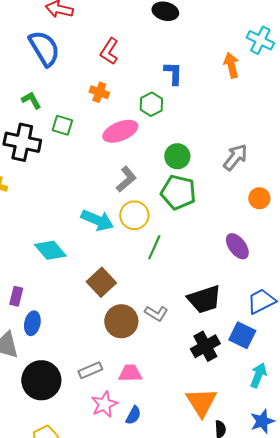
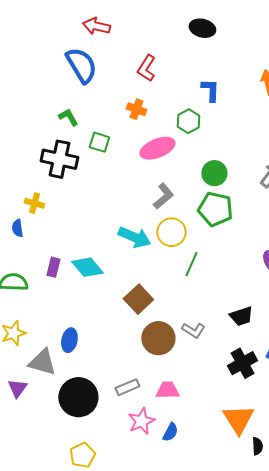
purple rectangle: (16, 296) -> (53, 267), moved
black trapezoid: (204, 299) -> (241, 316), size x0.7

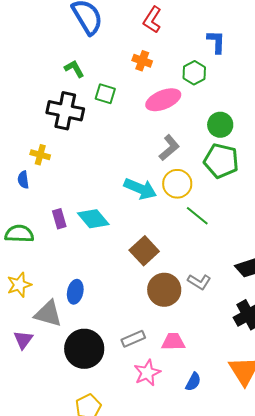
green line: (191, 264) -> (197, 216), turned -75
purple rectangle: (53, 267) -> (59, 219), turned -30
blue semicircle: (170, 432) -> (193, 382), moved

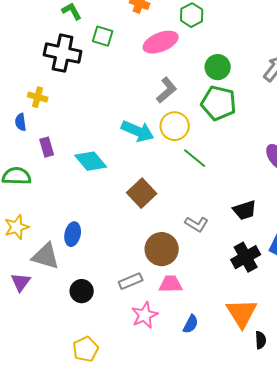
purple rectangle: (59, 219) -> (47, 147), moved
brown circle: (164, 290) -> (162, 249), moved
black circle: (84, 349) -> (82, 291), size x0.6

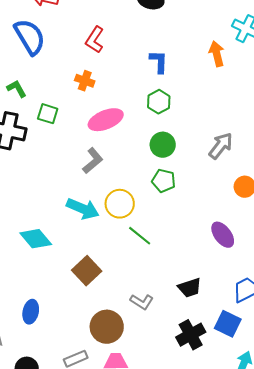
green hexagon: (192, 15) -> (159, 102), moved
gray L-shape: (167, 90) -> (93, 161), moved
green pentagon: (219, 103) -> (164, 181), size x0.7
blue ellipse: (73, 234) -> (31, 312), moved

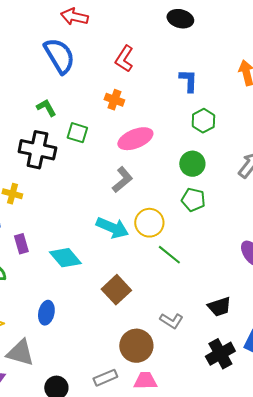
green hexagon: (159, 102) -> (203, 121), moved
blue ellipse: (31, 312) -> (46, 313), moved

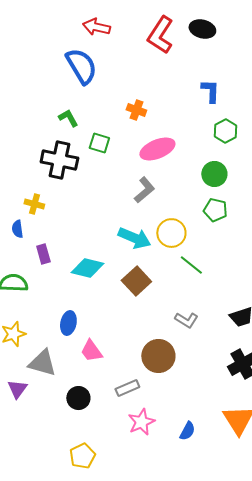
red L-shape: (124, 59) -> (160, 35), moved, size x1.4
cyan diamond: (65, 258) -> (87, 268), turned -36
brown square: (116, 290) -> (136, 281), moved
gray L-shape: (171, 321) -> (186, 320), moved
pink trapezoid: (145, 381) -> (91, 351), moved, turned -125

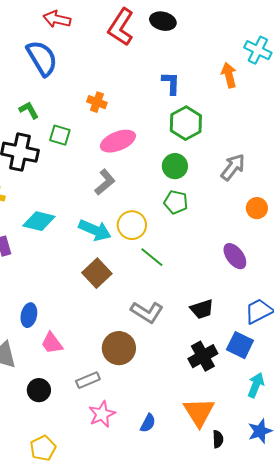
green hexagon: (225, 131) -> (186, 123), size x1.4
cyan diamond: (87, 268) -> (39, 221), moved
gray L-shape: (186, 320) -> (147, 312), size x1.4

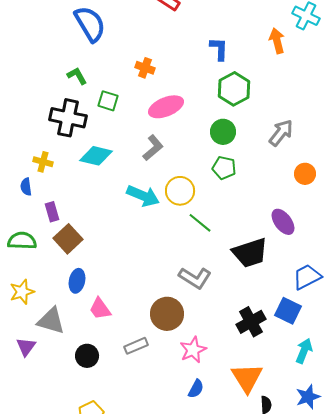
cyan diamond: (39, 221) -> (96, 156), moved
brown square: (97, 273) -> (68, 239), moved
black trapezoid: (202, 309) -> (250, 253), moved, size x1.5
pink star: (102, 414) -> (193, 350), moved

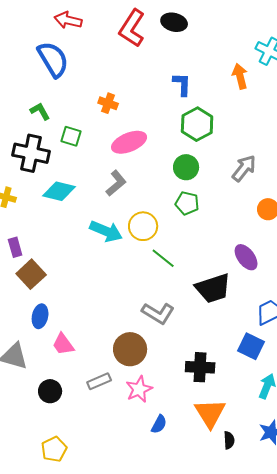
black cross: (251, 322) -> (200, 367), moved, turned 32
pink star: (193, 350) -> (139, 389), moved

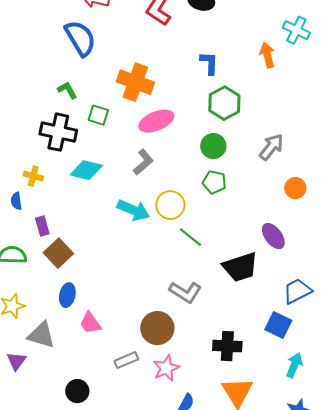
orange cross: (108, 103) -> (135, 82), size x1.8
black circle: (50, 391) -> (77, 391), moved

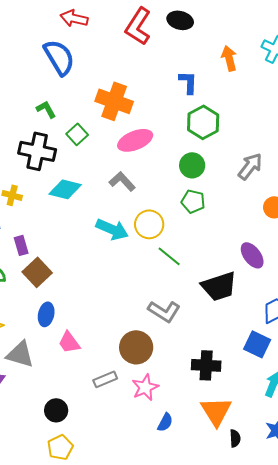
orange arrow: (267, 55) -> (229, 58), moved
green square: (98, 115) -> (77, 134), turned 30
gray L-shape: (143, 162) -> (122, 181), turned -92

